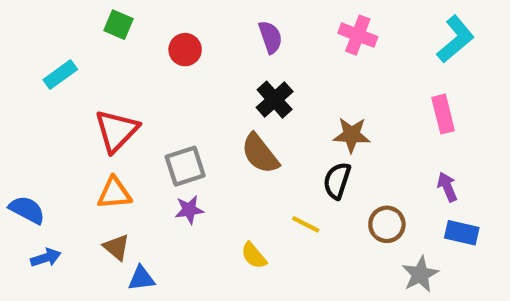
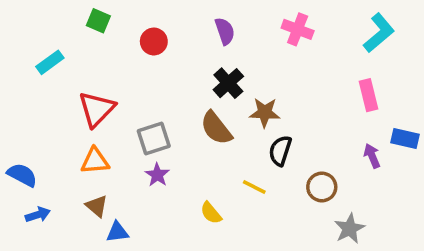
brown star: (352, 135) -> (265, 113), moved
purple star: (189, 210) -> (157, 175), turned -30
blue rectangle: (462, 233) -> (405, 138), moved

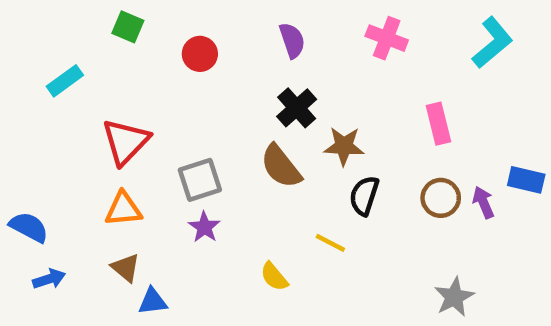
pink rectangle: (369, 95) -> (438, 124), moved
brown circle: (322, 187) -> (441, 198), moved

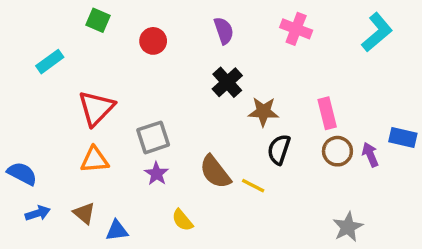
pink rectangle: (438, 124) -> (327, 113), moved
brown semicircle: (281, 166) -> (215, 172), moved
brown triangle: (126, 268) -> (84, 213), moved
yellow semicircle: (274, 277) -> (182, 220), moved

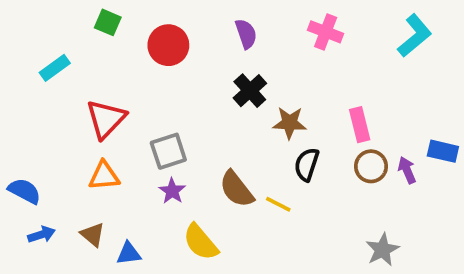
red circle: (153, 41) -> (168, 45), size x1.4
yellow semicircle: (182, 220) -> (201, 242), size x1.5

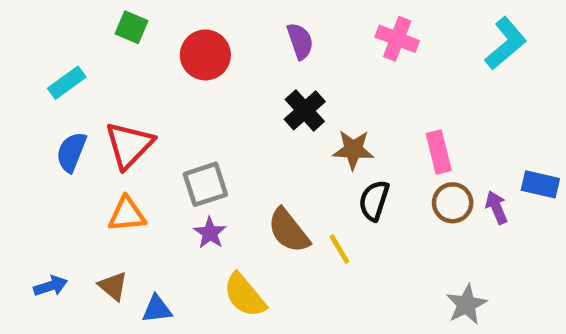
blue semicircle: (24, 191) -> (71, 152), moved, turned -96
yellow line: (278, 204) -> (339, 249), turned 32

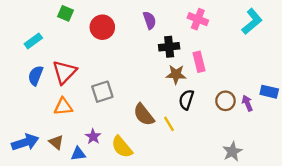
black cross: (305, 110) -> (169, 47), moved, turned 36
pink rectangle: (439, 152) -> (199, 62), moved
purple star: (210, 233) -> (93, 137), moved
blue arrow: (51, 286) -> (25, 142), size x1.6

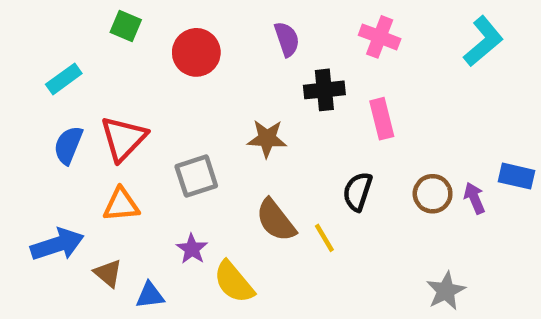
brown star: (176, 74) -> (267, 139), moved
purple star: (93, 137) -> (192, 249), moved
blue arrow: (25, 142) -> (57, 245), moved

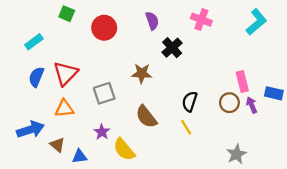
black cross: (324, 90) -> (172, 48), turned -36
pink rectangle: (382, 119) -> (242, 82), moved
yellow line: (324, 238) -> (186, 127), moved

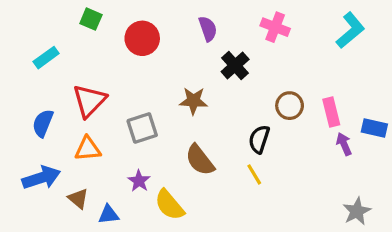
blue semicircle: (36, 77) -> (43, 123), moved
brown circle: (229, 103) -> (290, 106), moved
gray star: (236, 154) -> (357, 211), moved

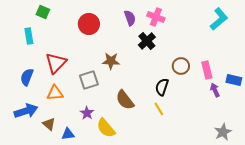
green square: (91, 19) -> (43, 12), moved
pink cross: (275, 27) -> (156, 17), moved
cyan rectangle: (46, 58) -> (29, 36), turned -63
brown star: (193, 101) -> (111, 61), moved

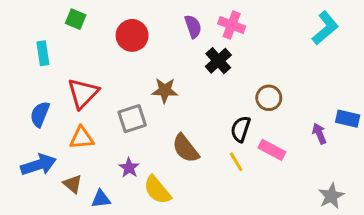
green square: (43, 12) -> (76, 19), moved
pink rectangle: (207, 70) -> (272, 150), moved, turned -48

